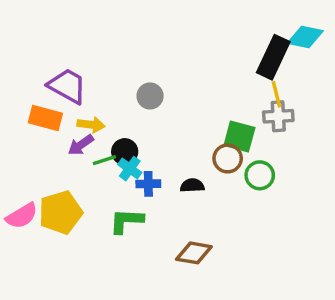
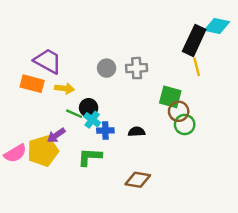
gray cross: (278, 116) -> (137, 68), moved
purple arrow: (81, 145) -> (56, 135), moved
brown circle: (228, 158) -> (179, 111), moved
green line: (104, 160) -> (74, 114), turned 42

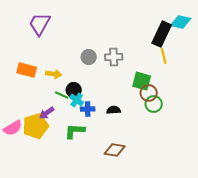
purple trapezoid: (48, 61) -> (40, 24), moved, turned -90

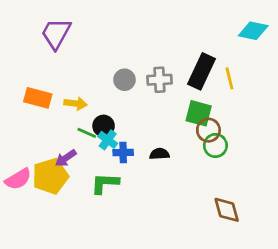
black rectangle: (162, 34) -> (201, 71), moved
brown diamond: (115, 150) -> (227, 210), moved, turned 65

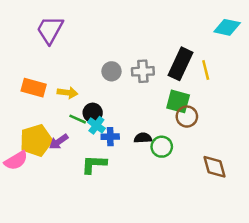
green circle: (215, 145) -> (162, 147), moved
yellow pentagon: (50, 176) -> (36, 140), moved
brown diamond: (227, 210) -> (214, 167), moved

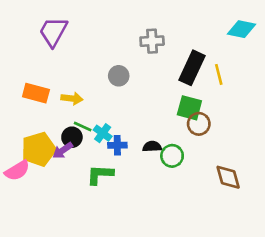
gray cross: (143, 71) -> (152, 41), moved
black circle: (93, 113) -> (72, 137), moved

